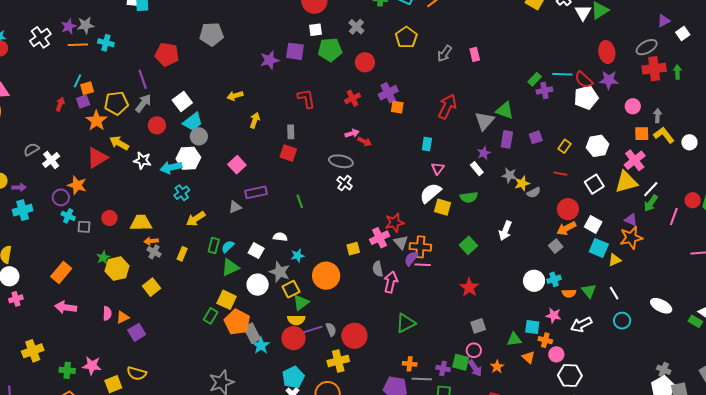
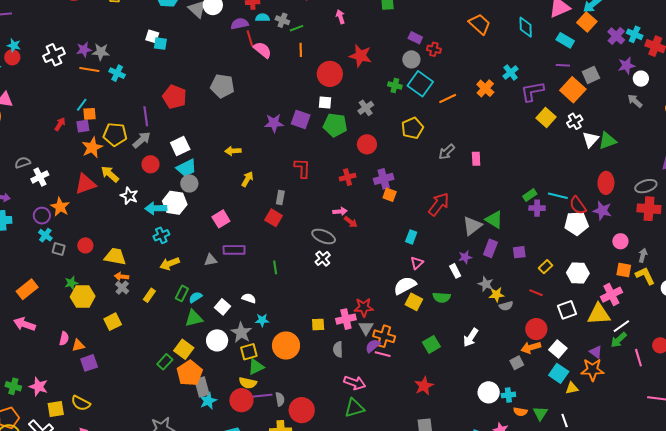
pink line: (674, 217) -> (638, 358), turned -48
pink arrow: (391, 282) -> (355, 383), moved, turned 85

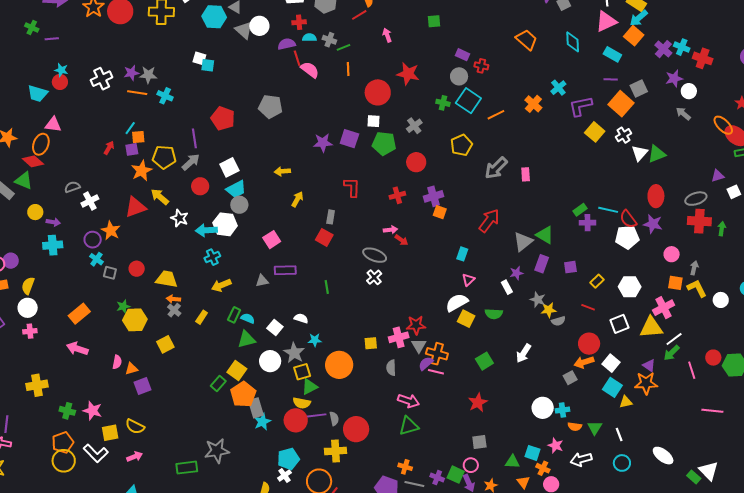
gray arrow: (447, 152) -> (496, 168), size x1.4
cyan semicircle: (196, 297) -> (248, 318), turned 56

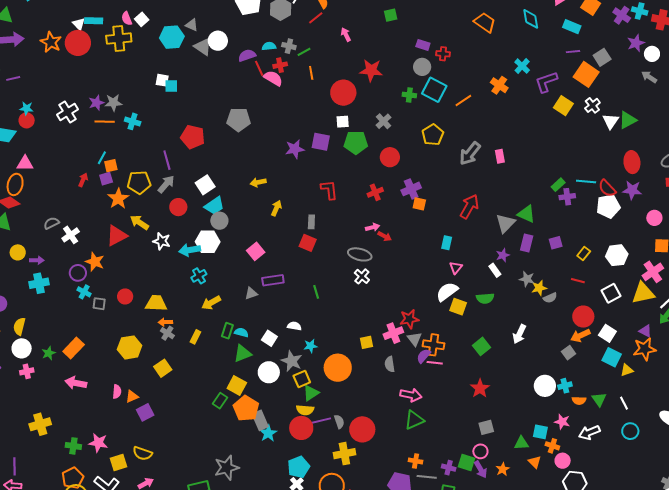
red cross: (299, 22) -> (280, 65), moved
green star: (123, 306) -> (49, 353), moved

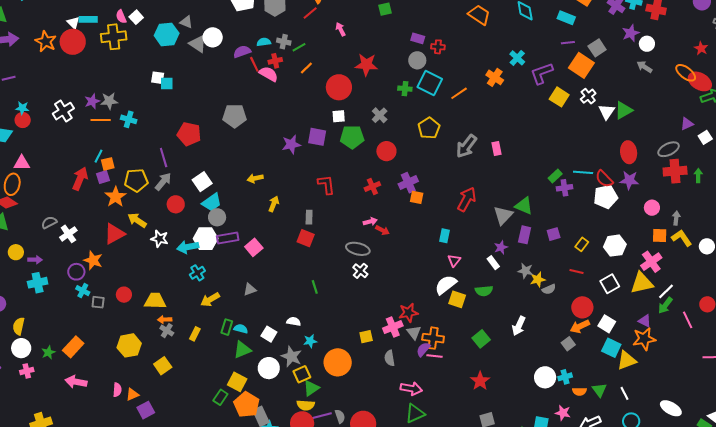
orange line: (311, 73) -> (306, 68), turned 56
red arrow: (83, 180) -> (80, 179), size x1.6
purple rectangle: (273, 280) -> (228, 238), moved
yellow triangle: (627, 370) -> (627, 360), size x1.5

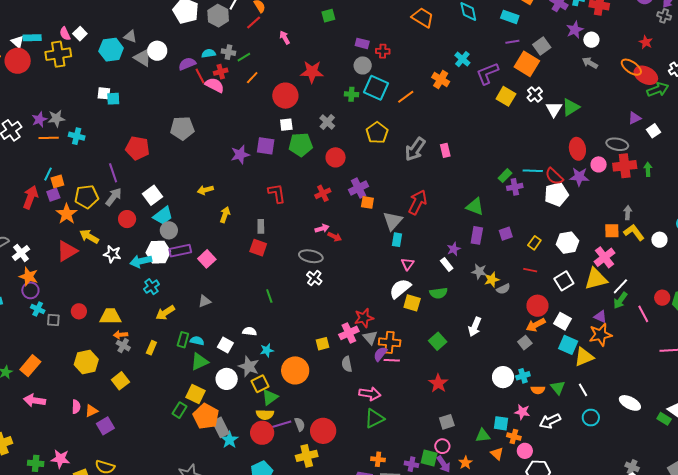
gray ellipse: (669, 149) -> (617, 144), turned 40
pink circle: (652, 208) -> (599, 164), moved
gray triangle: (503, 215) -> (393, 221), moved
orange star: (93, 260) -> (29, 276), moved

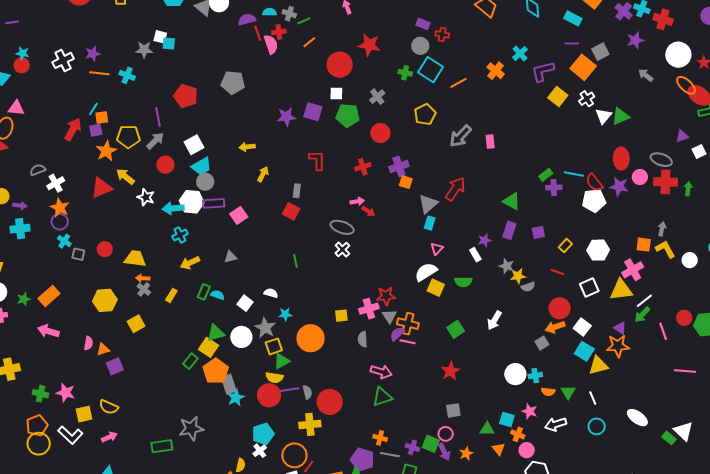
white circle: (591, 40) -> (678, 55), moved, size x1.6
pink semicircle: (215, 85) -> (271, 44), turned 36
gray star: (56, 118) -> (144, 50), moved
green triangle: (199, 362) -> (216, 333), moved

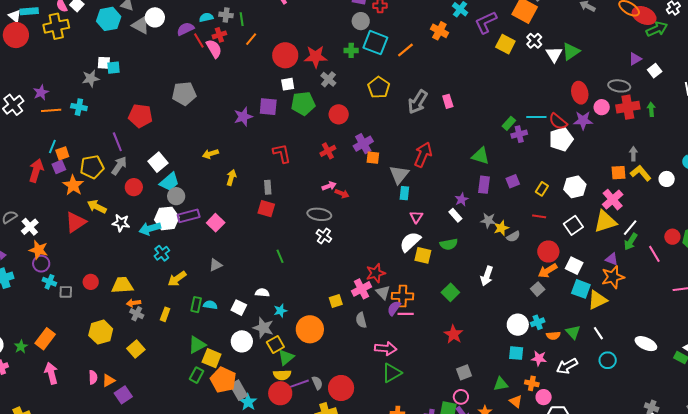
green line: (304, 21) -> (242, 19), turned -64
red star: (369, 45) -> (316, 57), moved
pink arrow: (48, 331) -> (51, 373), turned 70
green triangle: (216, 333) -> (197, 345), moved
cyan square: (507, 420) -> (516, 353), moved

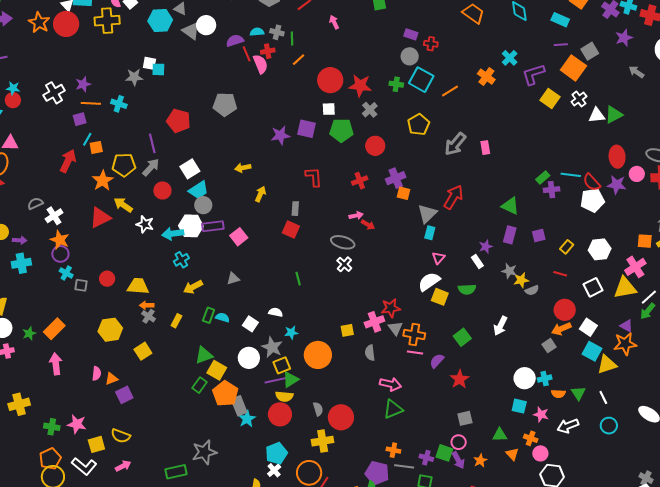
white triangle: (554, 54) -> (597, 115), turned 48
purple square: (59, 167) -> (80, 119), moved
purple semicircle: (394, 308) -> (437, 361), moved
purple line: (298, 384) -> (276, 380), moved

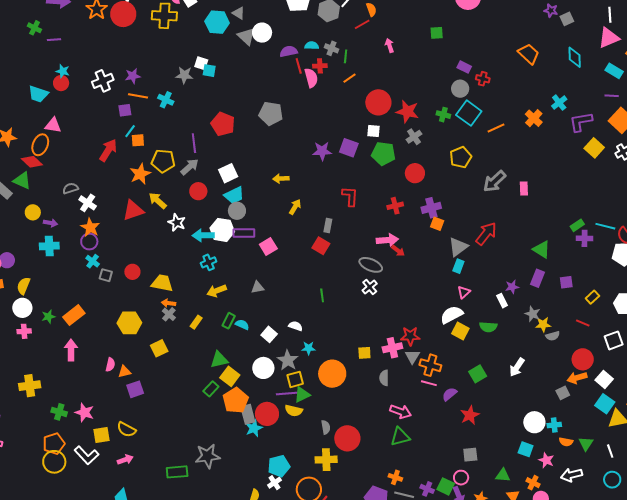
white cross: (54, 216) -> (88, 203), turned -30
pink arrow: (356, 216) -> (387, 240), size x1.5
red circle: (280, 414) -> (267, 414), moved

